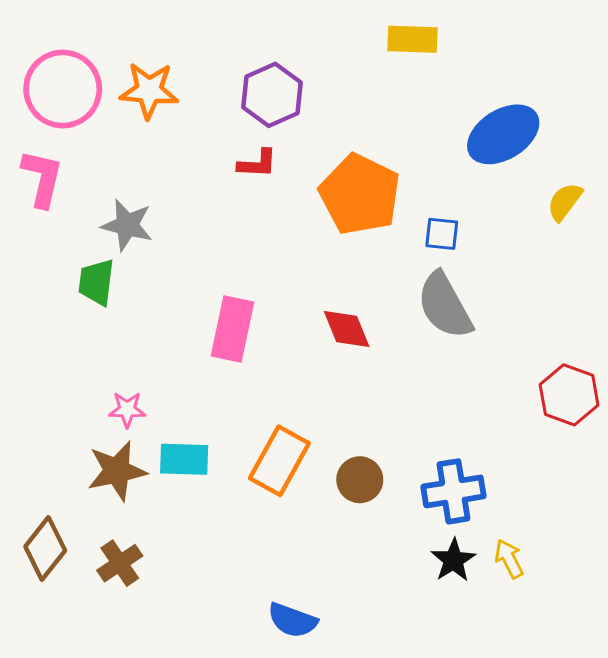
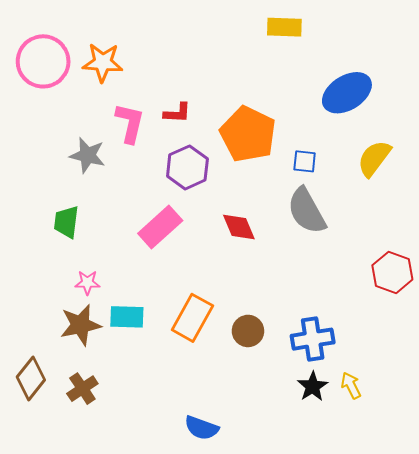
purple hexagon: (272, 95) -> (187, 167), moved
pink L-shape: (42, 178) -> (130, 123), moved
yellow semicircle: (565, 202) -> (374, 158), moved, size x1.4
green trapezoid: (96, 282) -> (66, 222), moved
pink rectangle: (232, 329) -> (160, 227), turned 36

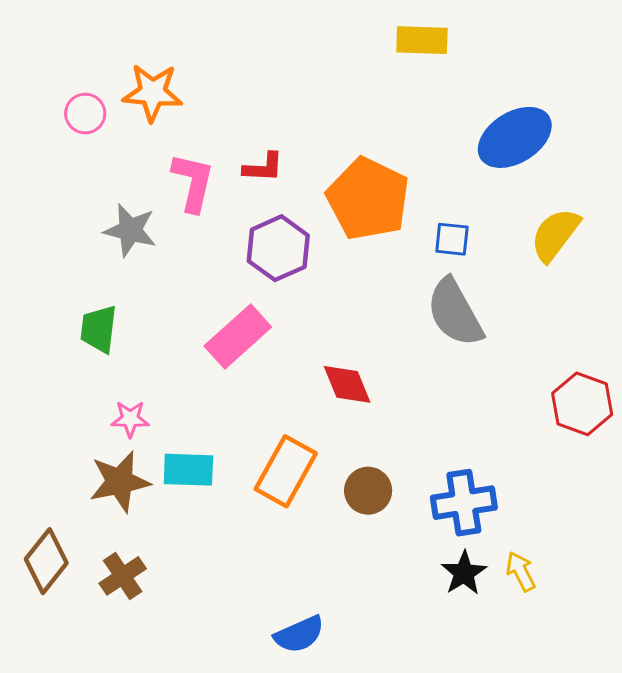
pink circle: (43, 61) -> (85, 113), moved, size x0.5
red diamond: (239, 227) -> (347, 384), moved
blue semicircle: (202, 428) -> (299, 634), turned -44

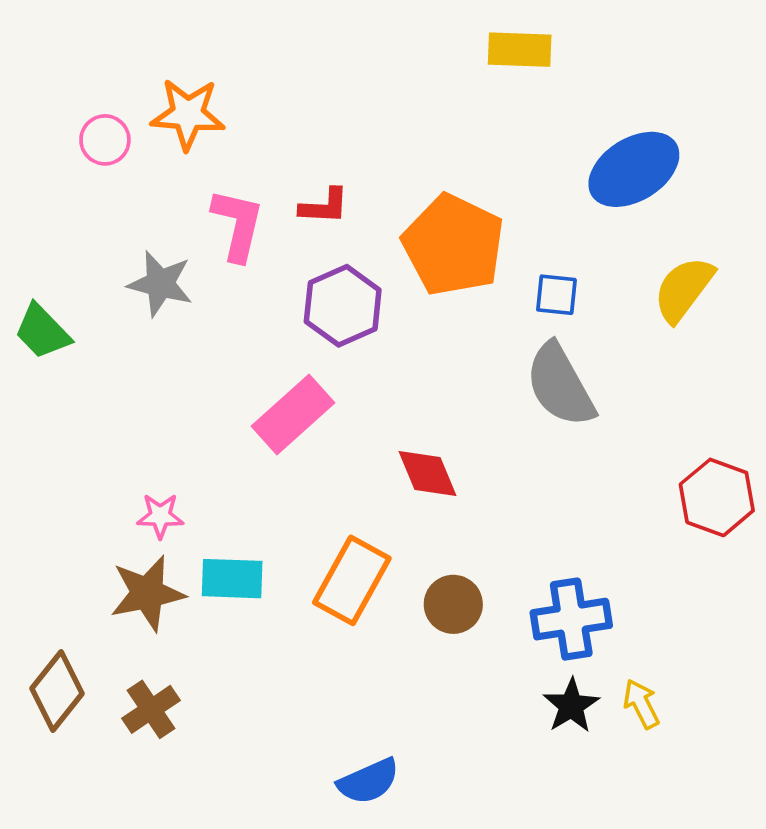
green trapezoid: (99, 329) -> (42, 332), moved, turned -51

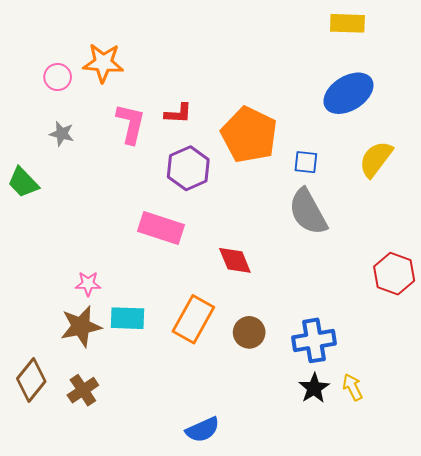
yellow rectangle: (520, 50) -> (347, 23), moved
gray star: (160, 284) -> (62, 134), moved, size x0.7
pink rectangle: (293, 414) -> (161, 228), turned 60

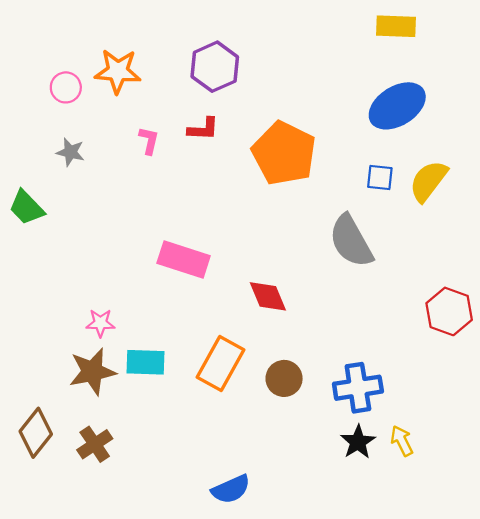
pink L-shape: (131, 124) -> (149, 141), size x0.6
blue square: (306, 162) -> (380, 178), moved
purple hexagon: (188, 168) -> (215, 67), moved

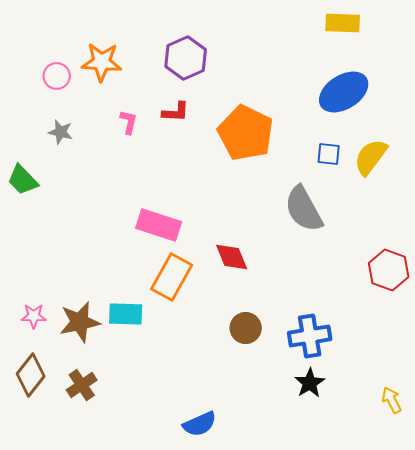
pink star: (100, 323) -> (34, 316), moved
orange rectangle: (221, 363) -> (172, 277), moved
yellow arrow: (402, 441) -> (392, 400), moved

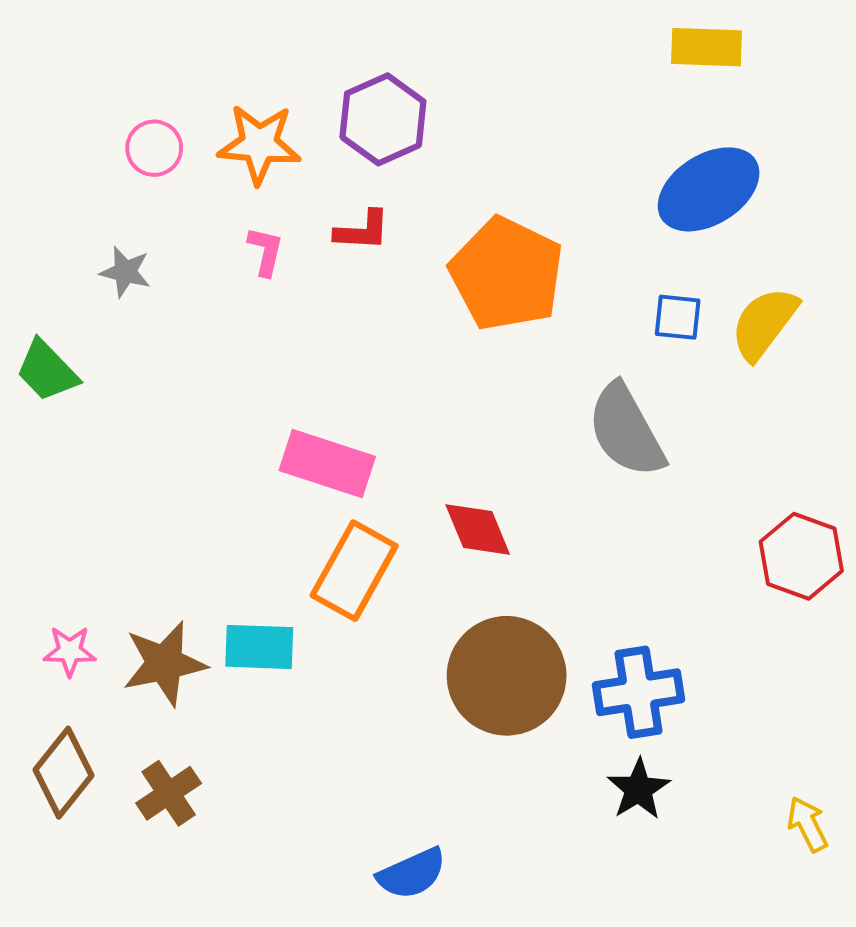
orange star: (102, 62) -> (259, 144), moved
pink circle: (57, 76) -> (154, 148), moved
brown circle: (246, 328) -> (507, 676), size x1.8

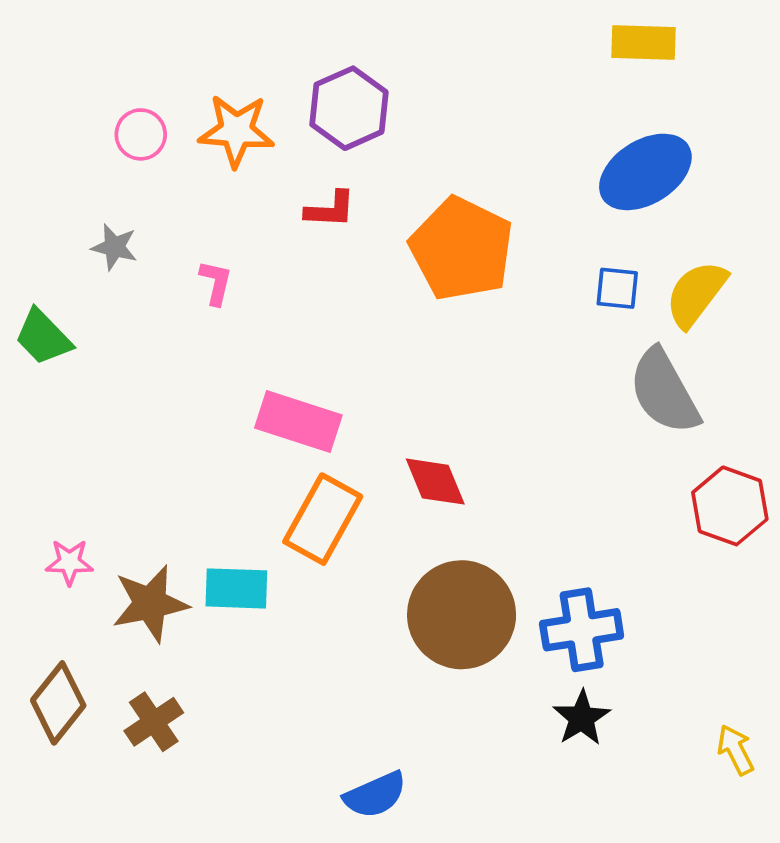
pink L-shape: (265, 251) -> (216, 283), moved
gray semicircle: (626, 431) -> (664, 391), moved
pink star: (70, 651) -> (69, 562), moved

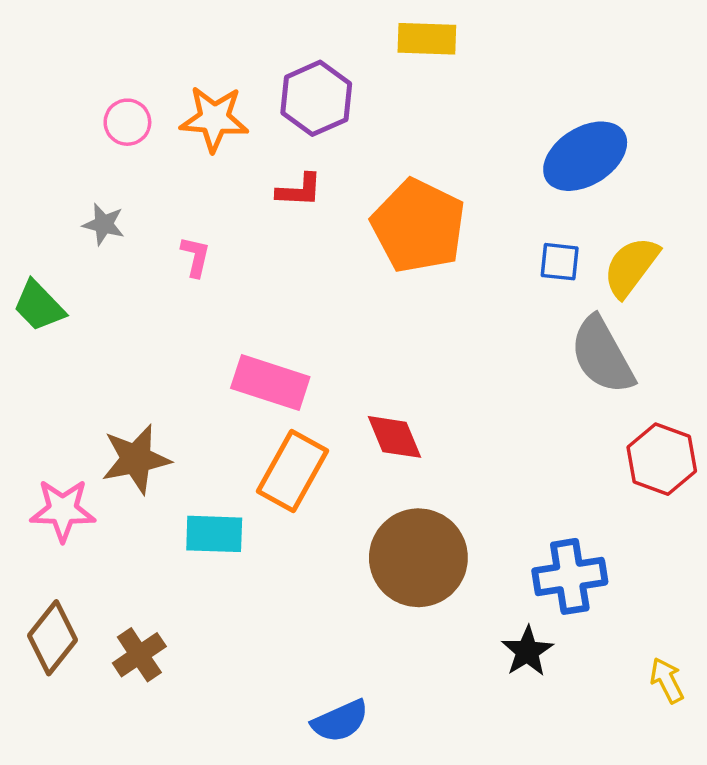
yellow rectangle: (644, 43) -> (427, 39), moved
pink star: (69, 562) -> (63, 510), size x1.5
brown star: (150, 603) -> (136, 459), moved
blue cross: (582, 630) -> (570, 576), moved

